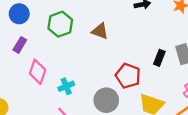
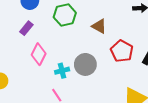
red pentagon: (128, 76) -> (122, 51), moved
gray circle: (106, 100) -> (85, 64), moved

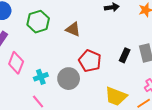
red pentagon: (122, 51) -> (90, 61), moved
gray circle: (85, 64) -> (69, 79), moved

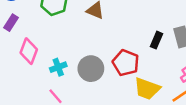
red pentagon: (90, 61) -> (126, 63), moved

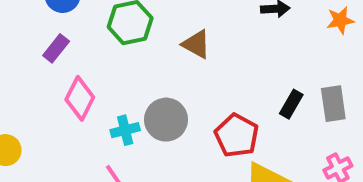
gray circle: (91, 69) -> (166, 120), moved

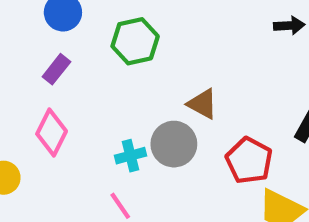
brown triangle: (196, 44) -> (202, 104), moved
pink diamond: (80, 98) -> (52, 133), moved

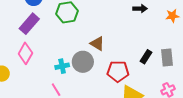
purple rectangle: (56, 69) -> (29, 24), size x1.5
red pentagon: (249, 160) -> (118, 71), turned -30

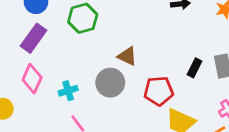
cyan cross: (62, 66) -> (68, 91), moved

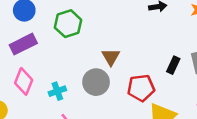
purple rectangle: (33, 38) -> (23, 44), turned 30
brown triangle: (127, 56) -> (111, 57), turned 36

